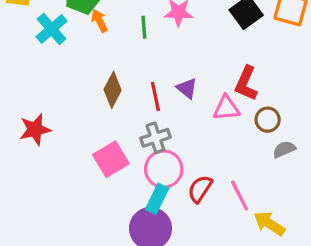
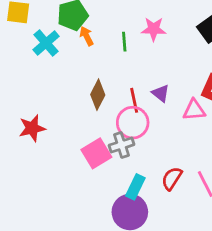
gray cross: (155, 138) -> (121, 145), moved
pink circle: (164, 169) -> (133, 123), moved

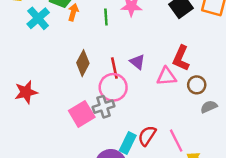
orange arrow: (87, 36) -> (73, 12), turned 42
cyan rectangle: (135, 187) -> (128, 143), moved

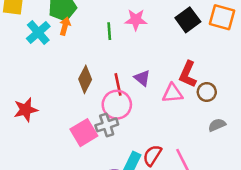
orange arrow: (73, 12) -> (65, 26), moved
brown circle: (197, 85) -> (207, 92), moved

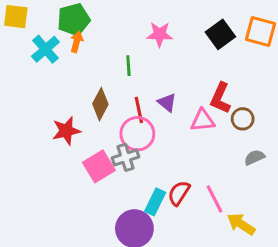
green line: (109, 31) -> (128, 66), moved
red star: (26, 110) -> (66, 131), moved

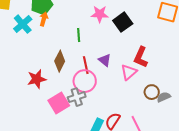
black square: (220, 34) -> (123, 22), moved
brown circle: (243, 119) -> (152, 92), moved
pink triangle: (203, 120) -> (129, 72), turned -36

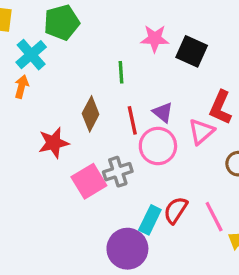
orange arrow: (44, 19) -> (22, 87), moved
black square: (123, 22) -> (192, 51), turned -30
pink circle: (85, 81) -> (158, 146), moved

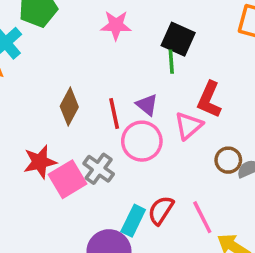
pink star: (155, 39) -> (116, 25), moved
green line: (121, 72) -> (171, 62), moved
red star: (54, 143) -> (40, 162), moved
gray cross: (118, 172) -> (99, 169), turned -36

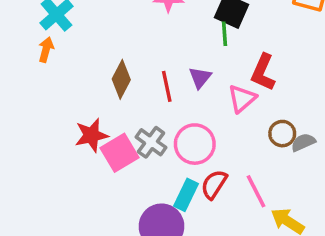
purple triangle: (147, 105) -> (200, 78), turned 30
pink circle: (142, 141) -> (195, 144), moved

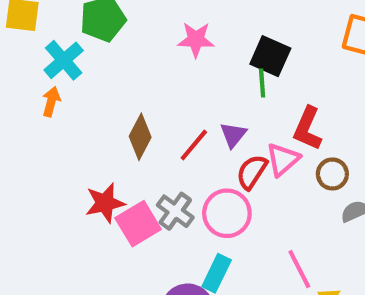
red line: (167, 86) -> (194, 145), turned 52
brown circle: (282, 134) -> (332, 174), moved
red semicircle: (214, 184) -> (252, 172), moved

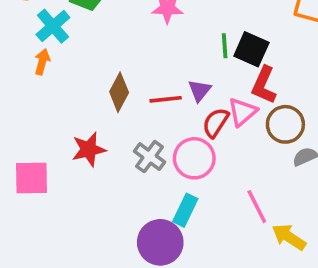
black square: (270, 56) -> (251, 49), moved
red line: (194, 145) -> (166, 99), turned 44
brown circle: (332, 174) -> (285, 124), size x1.4
pink square: (138, 224) -> (32, 178), moved, turned 30

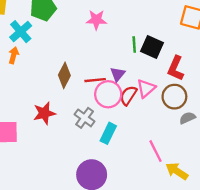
red L-shape: (264, 85) -> (176, 68), moved
pink circle: (194, 158) -> (108, 94), moved
cyan rectangle: (185, 210) -> (108, 133), moved

